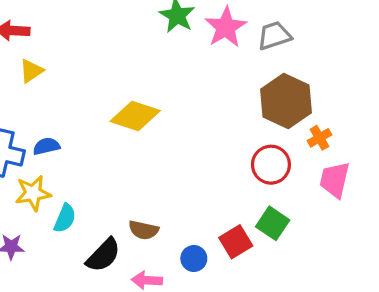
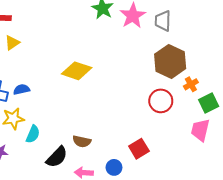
gray trapezoid: (274, 36) -> (163, 21), turned -70
pink trapezoid: (335, 180) -> (200, 130), moved
green square: (273, 223) -> (209, 103), moved, turned 30
blue circle: (194, 258) -> (114, 167), moved

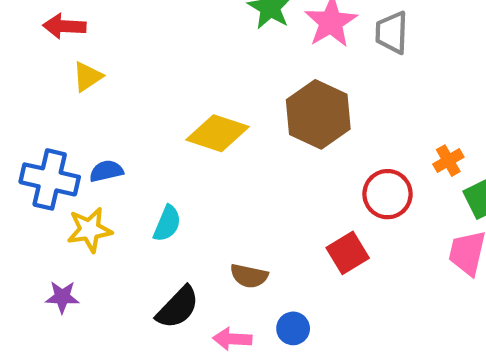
brown hexagon: (170, 61) -> (318, 114), moved
cyan semicircle: (33, 134) -> (167, 223), moved
brown semicircle: (82, 141) -> (249, 276), moved
red square: (139, 149) -> (348, 253), moved

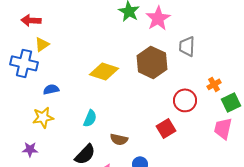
gray trapezoid: (392, 33) -> (187, 46), moved
blue cross: (50, 179) -> (24, 63), moved
cyan semicircle: (167, 223) -> (90, 118), moved

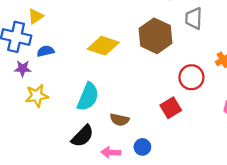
blue semicircle: (51, 89) -> (45, 51), moved
cyan semicircle: (90, 118) -> (88, 97), size x1.5
purple star: (30, 149) -> (23, 69), moved

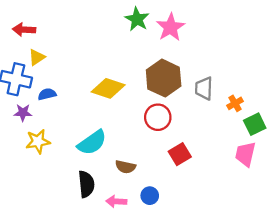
gray trapezoid: (194, 18) -> (204, 88), moved
red circle: (191, 77) -> (158, 117), moved
cyan semicircle: (88, 97) -> (92, 143), turned 32
black semicircle: (83, 136) -> (86, 184), turned -50

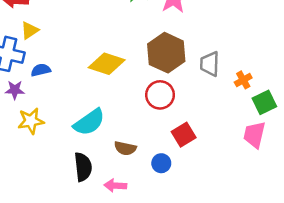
blue circle: (150, 196) -> (161, 163), moved

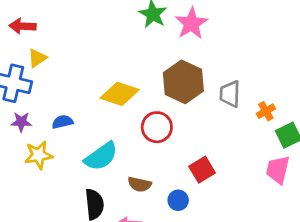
blue semicircle: (41, 70) -> (62, 122), moved
red circle: (160, 95) -> (157, 127), moved

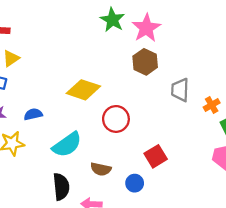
brown hexagon: (183, 82) -> (145, 62), moved, size x0.7

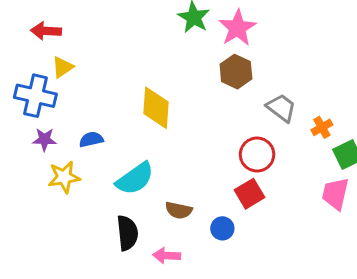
yellow diamond: (83, 90) -> (156, 108), turned 76
gray trapezoid: (180, 90) -> (281, 108), turned 125
red circle: (116, 119) -> (257, 155), moved

